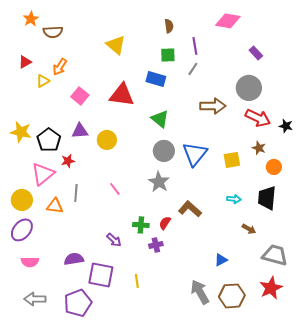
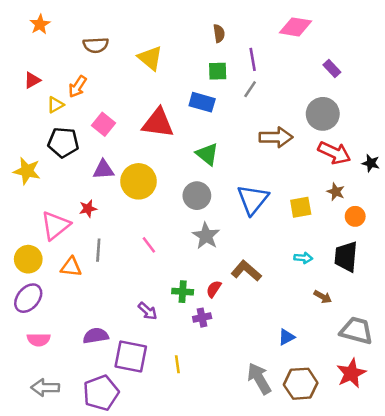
brown semicircle: (53, 32) -> (96, 45), moved
black pentagon: (49, 140) -> (63, 142), moved, turned -30
yellow circle: (107, 140) -> (139, 181), size x1.4
gray circle: (164, 151) -> (197, 196), moved

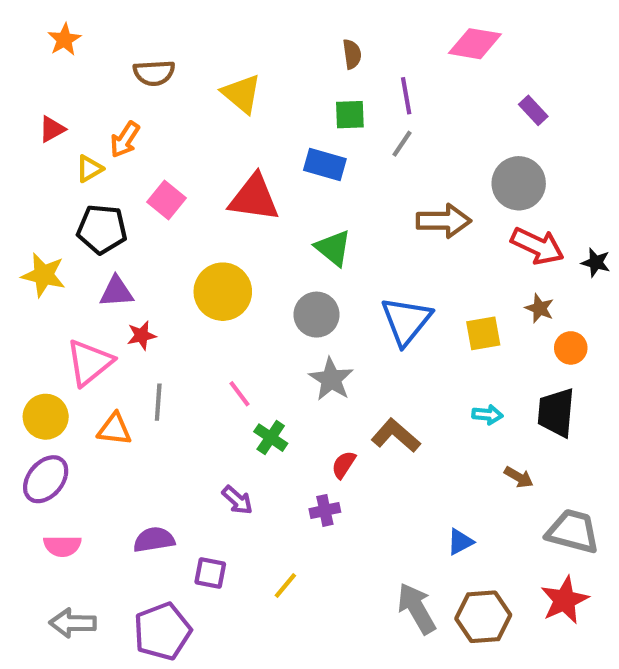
purple triangle: (103, 170) -> (116, 292), moved
green cross: (183, 292) -> (271, 438), moved, turned 30
purple square: (131, 356) -> (210, 573), size x0.6
yellow line: (177, 364) -> (285, 585), turned 48

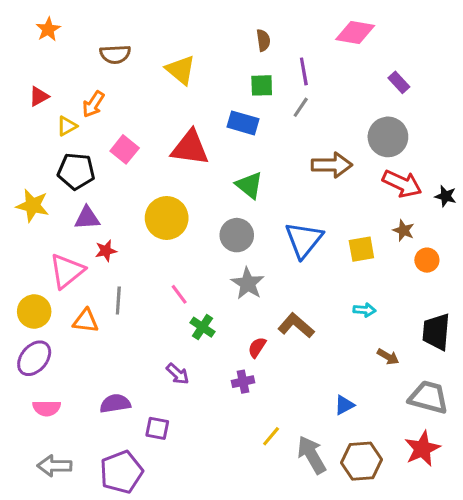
black trapezoid: (556, 413) -> (436, 332), moved
yellow line: (285, 585) -> (271, 436), moved

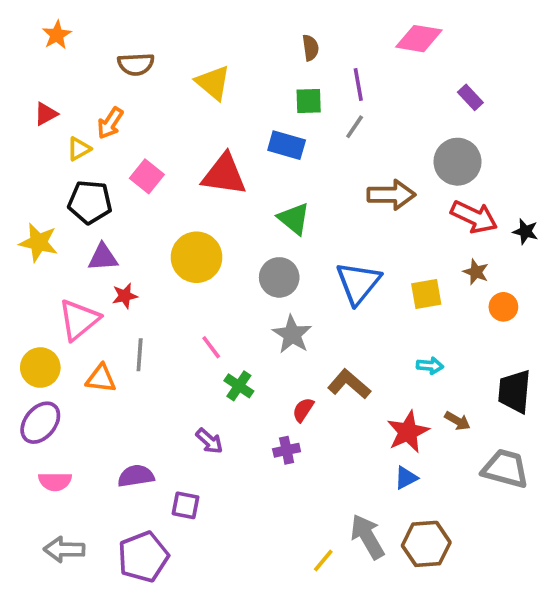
yellow line: (271, 436) -> (323, 560), moved
red star: (422, 449) -> (408, 432), moved

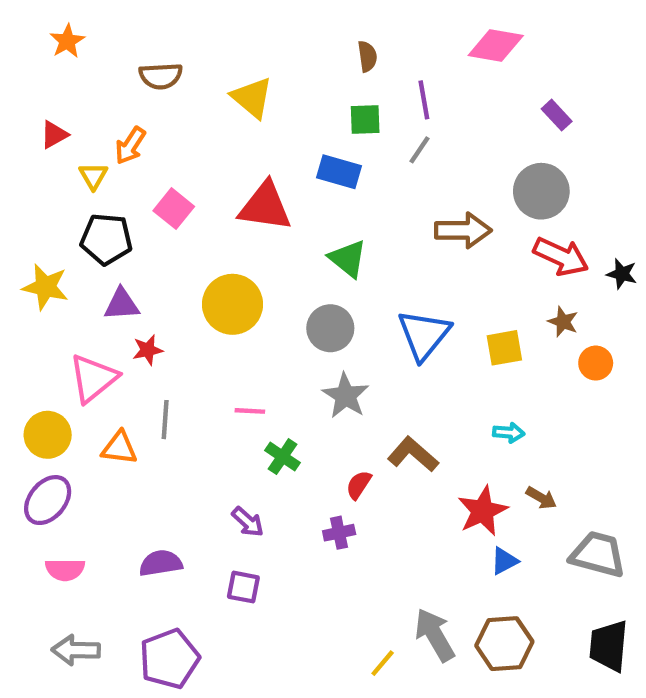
yellow triangle: (79, 149) -> (93, 176), turned -30
pink line: (211, 347) -> (250, 411), turned -50
black trapezoid: (514, 391) -> (609, 646), moved
blue triangle: (406, 478) -> (504, 561), moved
purple square: (185, 505) -> (243, 587), moved

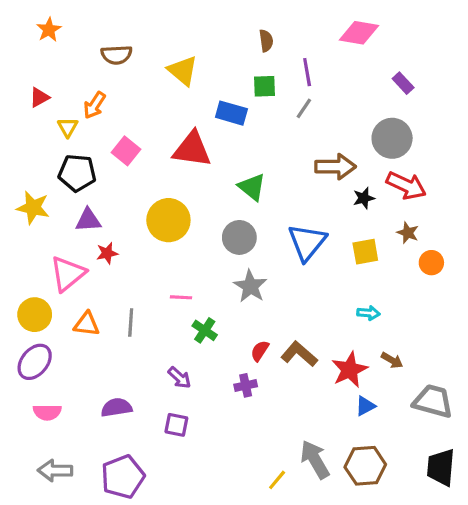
blue rectangle: (339, 172) -> (231, 113), moved
black star: (622, 274) -> (364, 198), moved, turned -30
gray line: (165, 420) -> (131, 322), moved
brown L-shape: (413, 454) -> (299, 354), moved

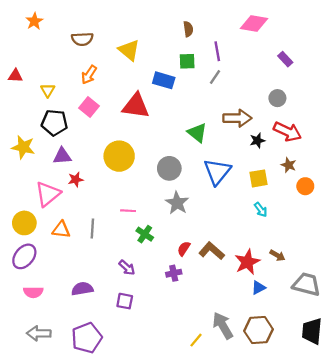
red triangle: (39, 97) -> (15, 76), moved, turned 32
orange arrow: (94, 105) -> (89, 75), moved
gray circle: (392, 138) -> (277, 98), size x0.6
green triangle: (252, 187) -> (197, 133), moved
cyan arrow: (368, 313) -> (261, 210), moved, turned 48

